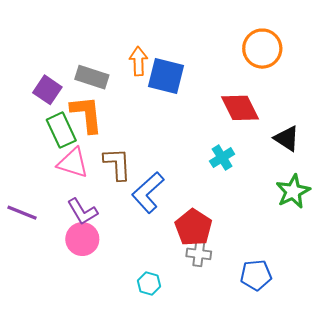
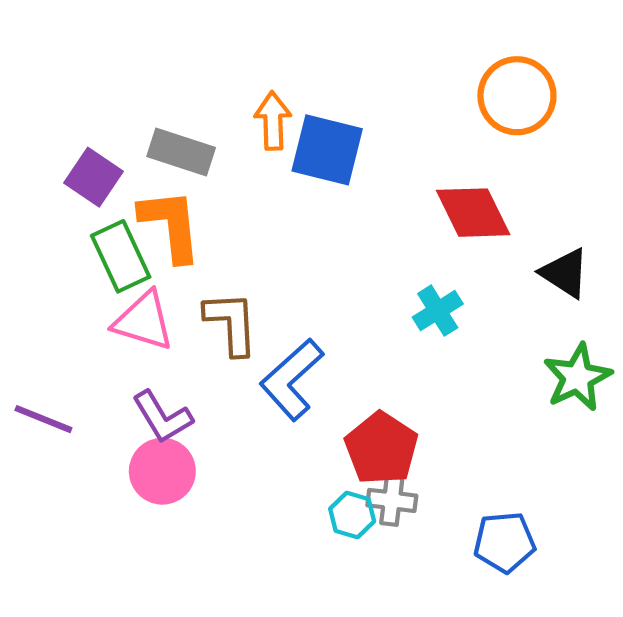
cyan hexagon: (149, 284) -> (352, 515), moved

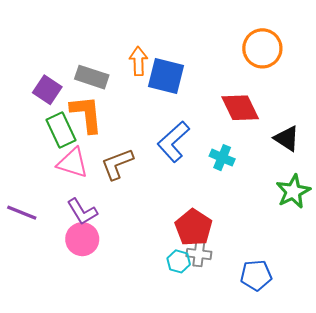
cyan cross: (438, 311) -> (222, 158), turned -35
brown L-shape: (231, 323) -> (117, 164), turned -108
blue L-shape: (292, 379) -> (173, 142), moved

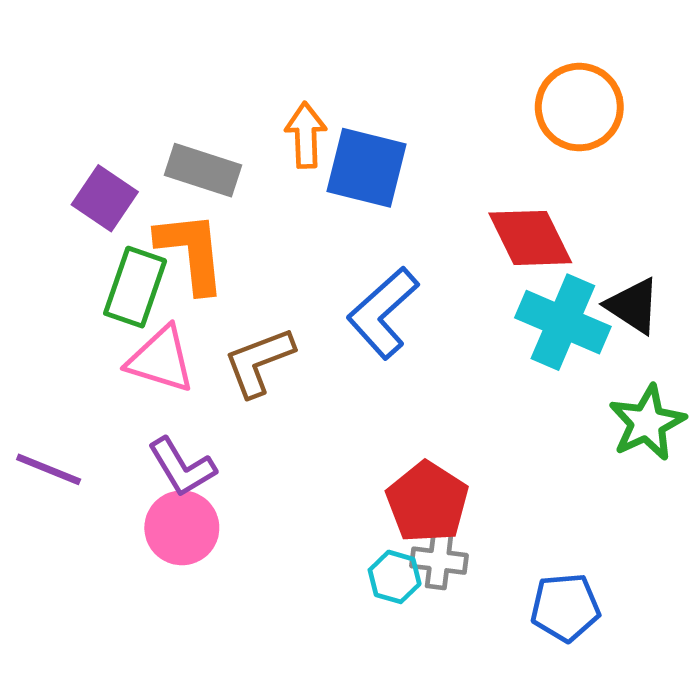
green rectangle: (61, 130) -> (135, 287), turned 44
cyan cross: (222, 158) -> (563, 322), moved, size x1.6

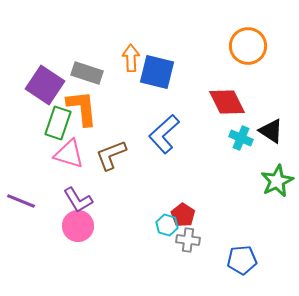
purple square: (105, 198) -> (45, 85), size x1.4
cyan cross: (563, 322) -> (241, 138), size x0.6
red pentagon: (427, 502) -> (183, 215), size x0.7
cyan hexagon: (395, 577) -> (167, 225), moved

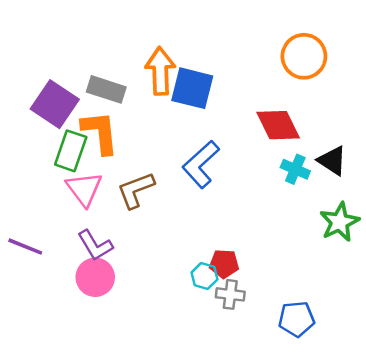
orange arrow: (131, 58) -> (160, 71), size x1.4
pink triangle: (69, 154) -> (84, 189), turned 36
red pentagon: (183, 215) -> (224, 264), turned -30

